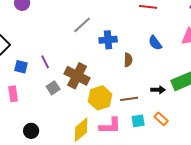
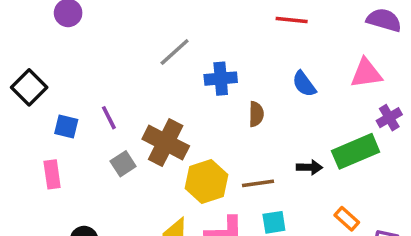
orange rectangle: (161, 119) -> (347, 219), moved

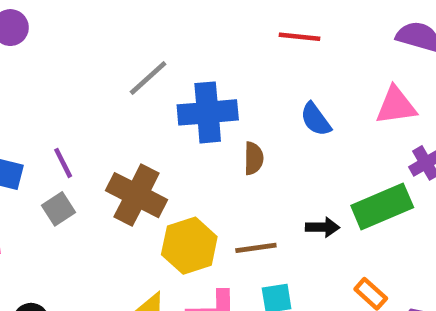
blue cross: (221, 79) -> (208, 112), size x1.4
gray square: (123, 164) -> (59, 209), moved

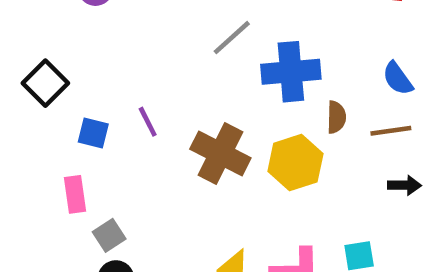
gray square: (59, 209) -> (109, 235), moved
yellow hexagon: (189, 246) -> (295, 163), moved
brown line: (256, 248) -> (391, 131), moved

